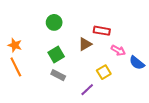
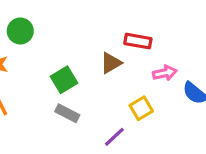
green circle: (54, 22) -> (20, 31), moved
pink arrow: (118, 50) -> (165, 73), turned -40

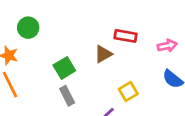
pink arrow: (165, 73) -> (167, 46), moved
gray rectangle: (67, 113) -> (67, 96), turned 36

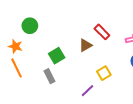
red rectangle: (125, 36) -> (102, 32), turned 35
gray rectangle: (67, 96) -> (49, 76), moved

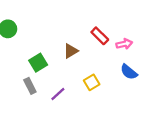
red rectangle: (102, 32) -> (100, 36), moved
purple line: (88, 91) -> (58, 94), moved

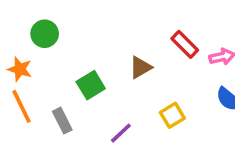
gray rectangle: (30, 86) -> (62, 121), moved

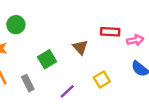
red rectangle: (185, 44) -> (110, 32), turned -42
brown triangle: (140, 67) -> (80, 47), turned -42

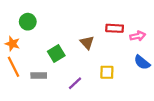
yellow square: (102, 79) -> (107, 72), turned 32
gray rectangle: (28, 83) -> (39, 76), turned -64

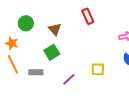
red rectangle: (115, 28) -> (88, 16), moved, turned 63
brown triangle: (87, 43) -> (55, 29), moved

